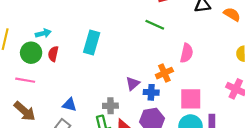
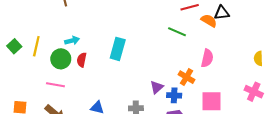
orange semicircle: (232, 14) -> (209, 21), moved
orange cross: (164, 73) -> (186, 77), turned -35

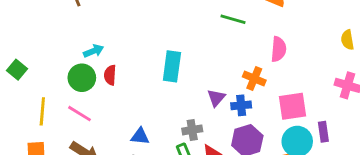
yellow line: (36, 46) -> (42, 111), moved
cyan rectangle: (118, 49) -> (172, 66), moved
pink line: (55, 85) -> (80, 114), turned 30

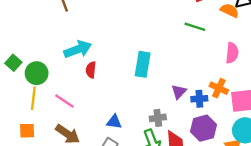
cyan arrow: (94, 51) -> (78, 49), size x1.6
green circle: (82, 78) -> (37, 73), moved
orange cross: (254, 79) -> (219, 88), moved

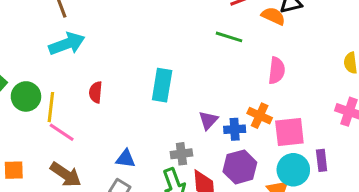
cyan arrow: (78, 49) -> (67, 44), moved
yellow line: (33, 98) -> (51, 107), moved

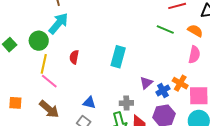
orange semicircle: (273, 16) -> (195, 31), moved
cyan arrow: (67, 44) -> (58, 23), turned -35
green circle: (26, 96) -> (39, 41), moved
blue cross: (235, 129) -> (163, 90), turned -32

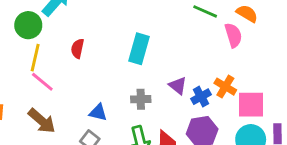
pink semicircle: (194, 55) -> (233, 35), moved, turned -30
purple triangle: (146, 83) -> (178, 86), turned -40
gray cross: (126, 103) -> (141, 99), moved

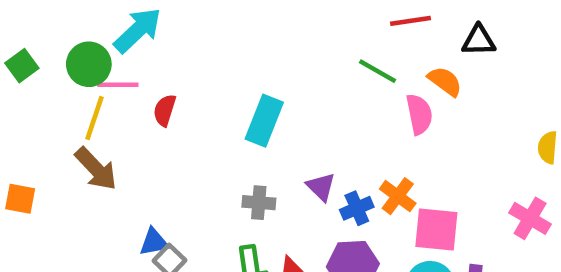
pink line: (42, 82) -> (118, 85), moved, turned -45
blue triangle: (98, 112) -> (154, 242), moved, turned -30
brown arrow: (42, 121) -> (96, 169), moved

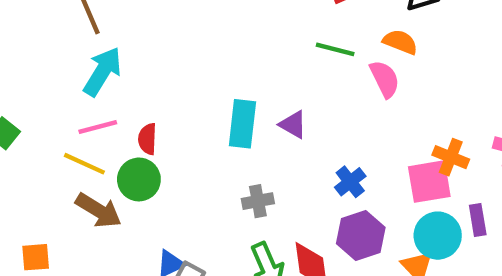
green circle: (89, 64) -> (139, 179), moved
yellow line: (94, 118) -> (84, 164), turned -69
purple triangle: (321, 187) -> (293, 125), moved
orange cross: (398, 196) -> (451, 157), moved

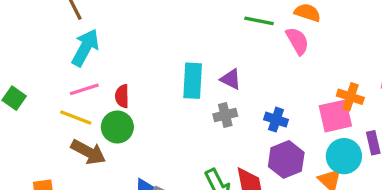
blue cross: (350, 182) -> (276, 120), turned -30
gray cross: (258, 201) -> (225, 115), moved

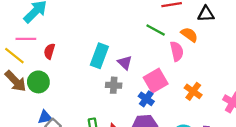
orange cross: (350, 97) -> (193, 91), moved
pink square: (335, 116) -> (156, 81), moved, turned -35
green circle: (117, 127) -> (38, 82), moved

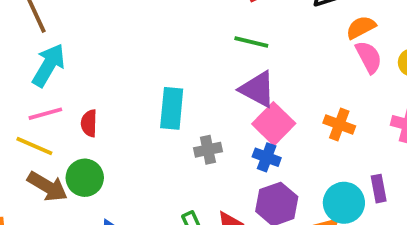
orange semicircle: (189, 35) -> (361, 27), moved, turned -48
pink semicircle: (177, 51) -> (369, 57), moved
purple triangle: (125, 63) -> (258, 89), moved, size x1.5

